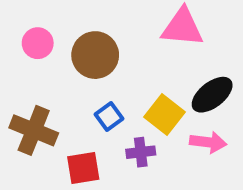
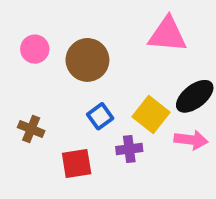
brown cross: (34, 130) -> (31, 129), size x0.6

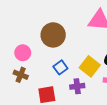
pink circle: (35, 49) -> (23, 53), moved

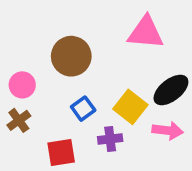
brown cross: (21, 75) -> (19, 120), turned 32

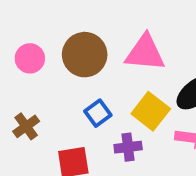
pink triangle: (146, 33) -> (145, 53), moved
pink circle: (22, 85) -> (30, 58), moved

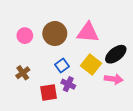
purple cross: (128, 147) -> (68, 84), moved, turned 32

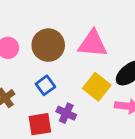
blue square: (62, 66) -> (45, 85), moved

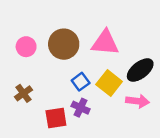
blue square: (45, 85) -> (81, 82), moved

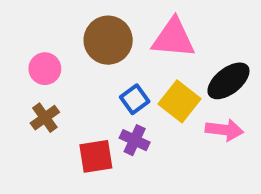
pink circle: (26, 47) -> (45, 69), moved

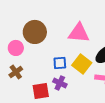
brown circle: (108, 40) -> (35, 32), moved
blue square: (135, 99) -> (60, 63), turned 32

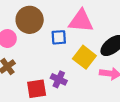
blue square: (60, 63) -> (59, 37), moved

